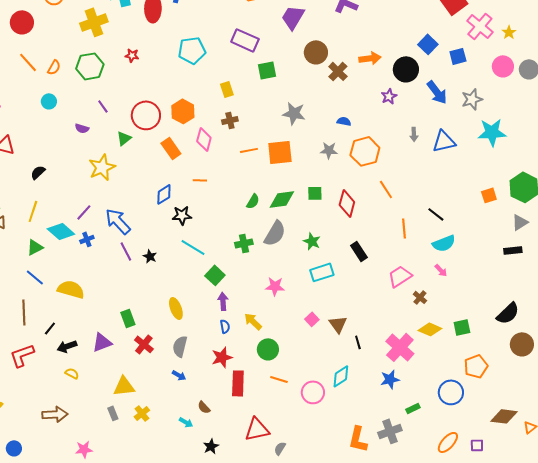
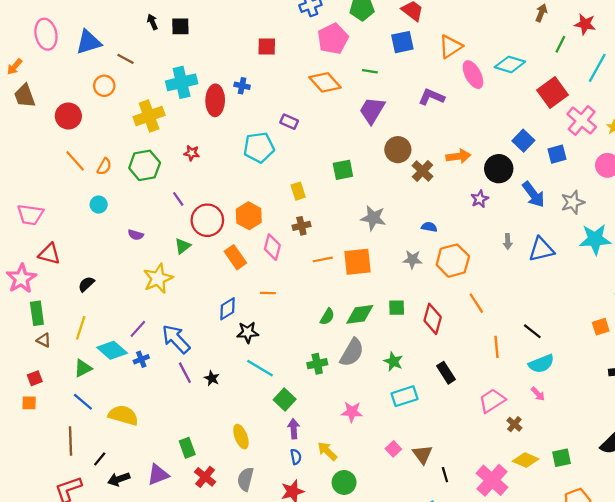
purple rectangle: (245, 40) -> (289, 122), moved, size x0.6
purple line: (103, 106) -> (178, 199), moved
orange square: (489, 195) -> (601, 327), moved

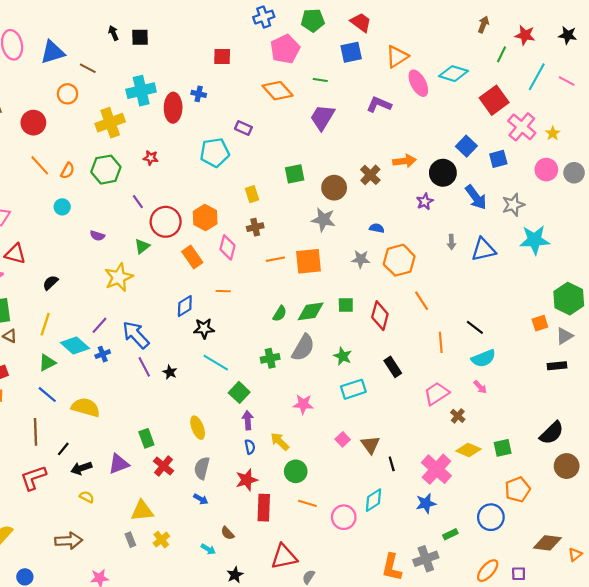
brown circle: (398, 150) -> (334, 188), moved

